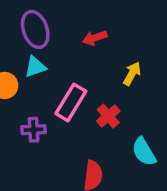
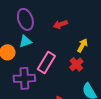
red cross: (108, 116) -> (76, 64), moved
purple cross: (34, 130) -> (24, 78), size x1.5

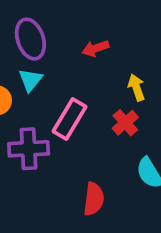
cyan triangle: (25, 41) -> (30, 80), turned -32
yellow arrow: (82, 45) -> (136, 87), turned -48

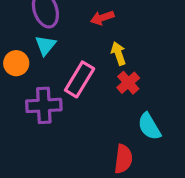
yellow arrow: (136, 87) -> (118, 53), moved
red semicircle: (94, 199) -> (123, 159), moved

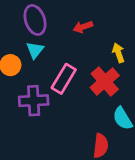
yellow arrow: (118, 53) -> (118, 53), moved
red cross: (128, 83) -> (105, 82), size x1.5

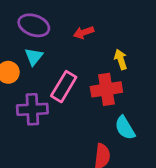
purple ellipse: (35, 20) -> (34, 25), turned -52
red cross: (105, 82) -> (106, 89), turned 32

